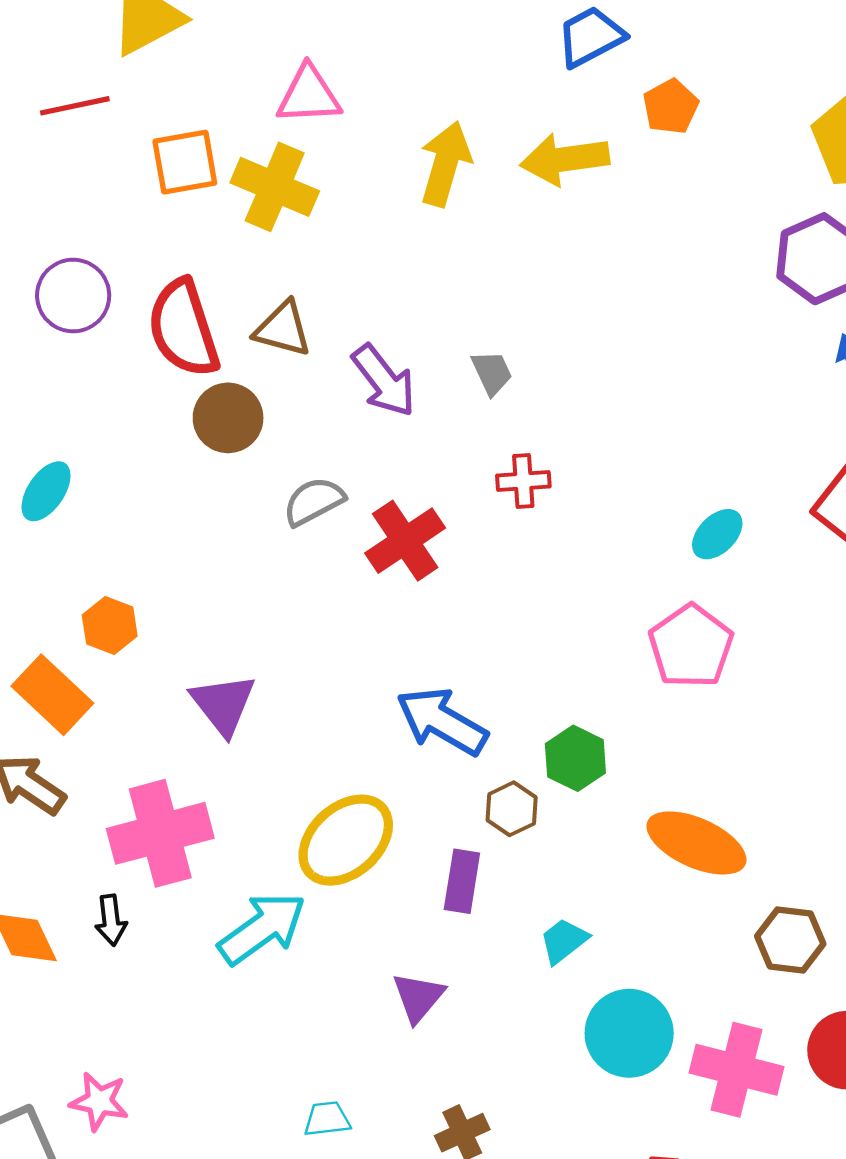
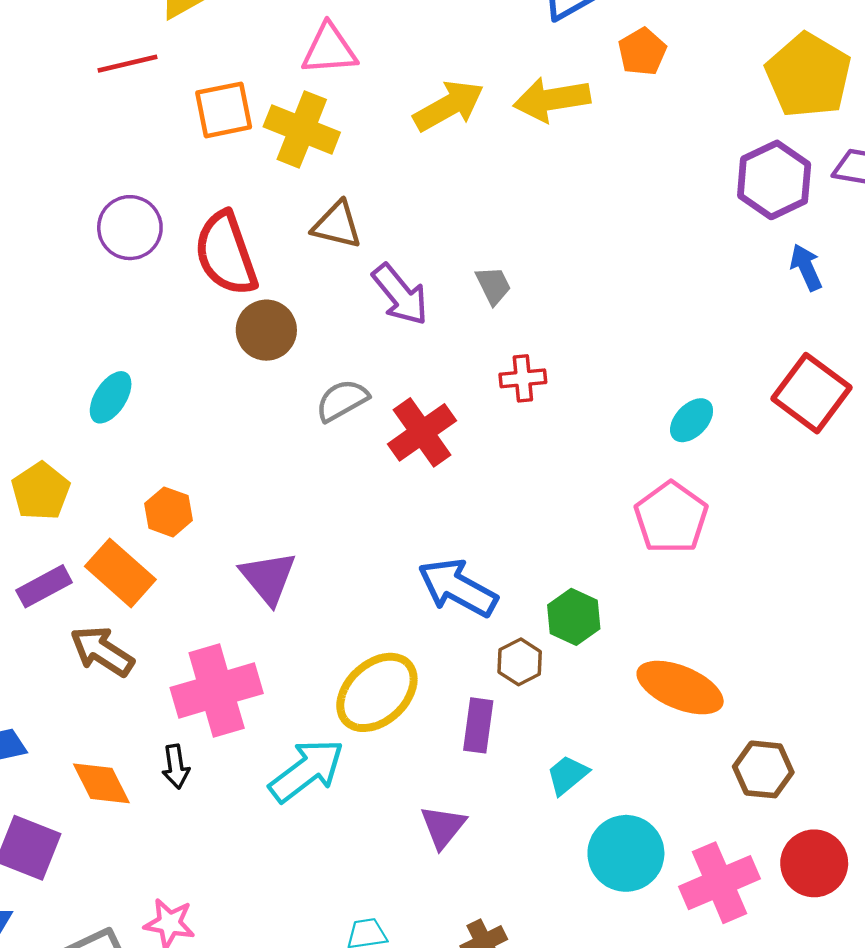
yellow arrow: (445, 164) -> (449, 106), turned 46
brown triangle: (283, 329) -> (337, 225), moved
pink cross: (736, 1070) -> (719, 883), turned -36

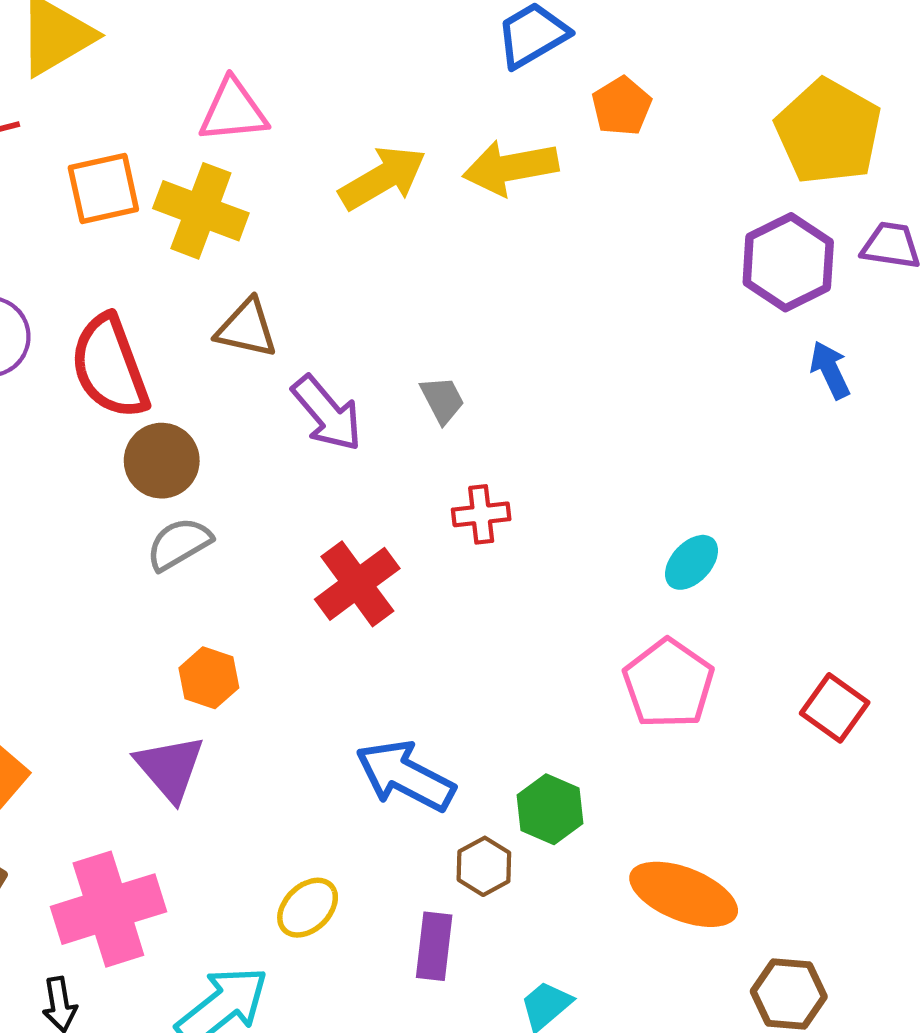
red square: (811, 393) -> (835, 708), moved, size x0.7
gray semicircle: (342, 400) -> (179, 544), moved
orange hexagon: (168, 512) -> (209, 678), moved
yellow ellipse: (377, 692) -> (308, 908), size x0.6

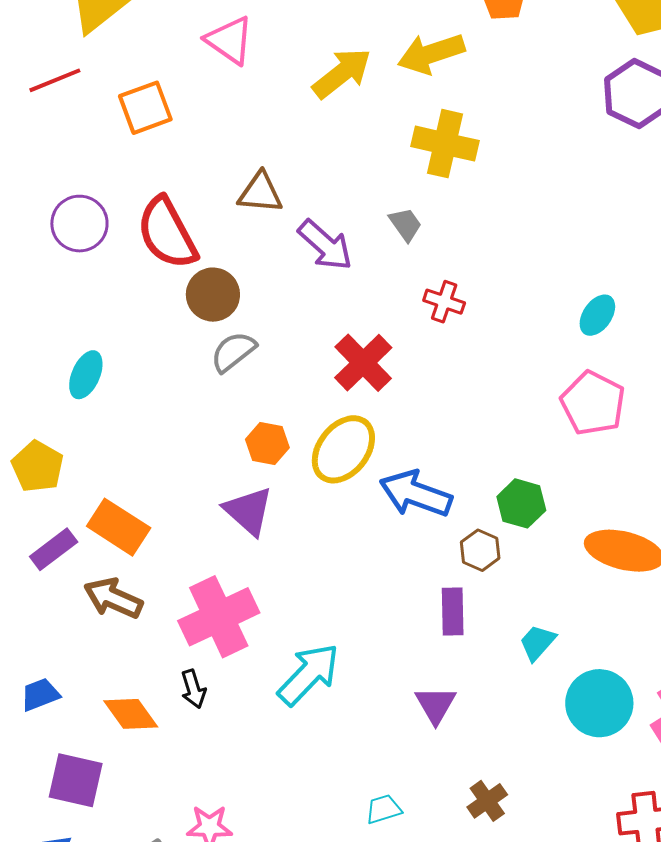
pink triangle: (233, 111) -> (230, 40), turned 48
yellow cross: (201, 211) -> (445, 144), moved
red cross: (481, 514) -> (444, 302), turned 33
yellow ellipse: (308, 908) -> (343, 449), moved, size x1.5

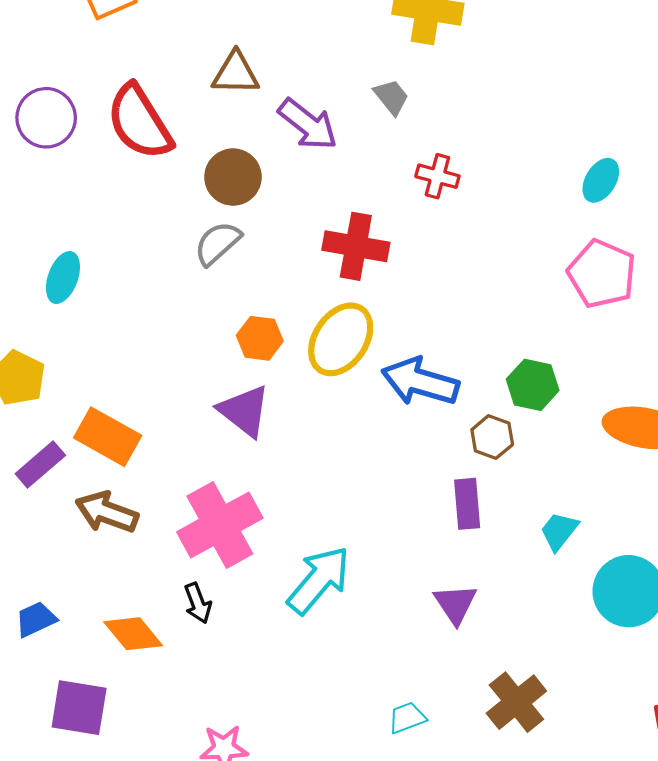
brown circle: (213, 295) -> (233, 177), moved
red cross: (363, 363) -> (356, 246), turned -32
brown cross: (487, 801) -> (516, 702), size x1.4

